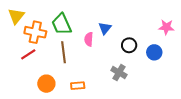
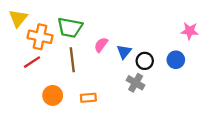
green trapezoid: (62, 24) -> (70, 28), turned -55
blue triangle: (105, 28) -> (124, 52), moved
pink semicircle: (89, 39) -> (101, 45), turned 32
black circle: (129, 45) -> (145, 61), moved

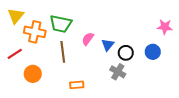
red line: (32, 62) -> (15, 54), moved
orange circle: (53, 95) -> (33, 74), moved

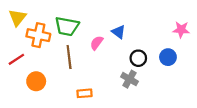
blue triangle: (108, 45) -> (119, 32), moved, turned -32

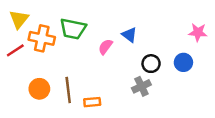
brown line: (69, 57) -> (68, 90), moved
red line: (16, 59) -> (15, 50), moved
gray cross: (130, 79) -> (141, 86), turned 35

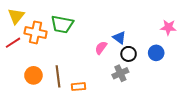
blue triangle: (129, 35) -> (119, 38), moved
pink semicircle: (105, 47) -> (101, 48), moved

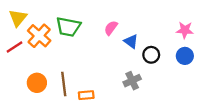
orange cross: (36, 32) -> (39, 36), turned 30
pink semicircle: (101, 48) -> (111, 28), moved
blue circle: (156, 53) -> (185, 56), moved
black circle: (129, 54) -> (151, 55), moved

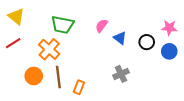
yellow triangle: (18, 18) -> (16, 16), turned -30
orange cross: (39, 36) -> (49, 49), moved
black circle: (151, 55) -> (147, 42), moved
orange rectangle: (86, 95) -> (79, 87), turned -64

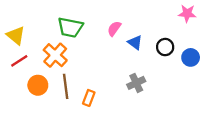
yellow triangle: (16, 16) -> (16, 35), moved
pink star: (169, 28) -> (187, 13), moved
red line: (13, 43) -> (19, 61), moved

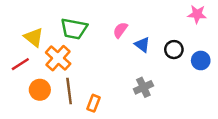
yellow triangle: (16, 35) -> (34, 37), moved

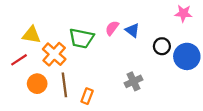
green trapezoid: (74, 29) -> (81, 38), moved
yellow triangle: (34, 37) -> (31, 35), turned -30
blue triangle: (142, 45) -> (132, 30), moved
blue circle: (201, 60) -> (187, 56), size x1.5

